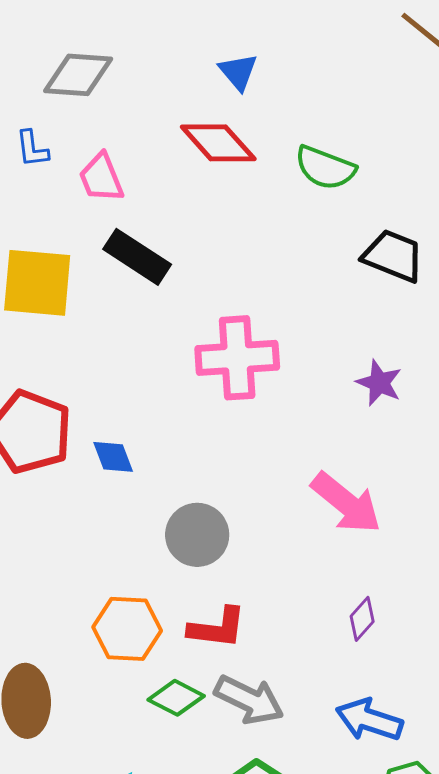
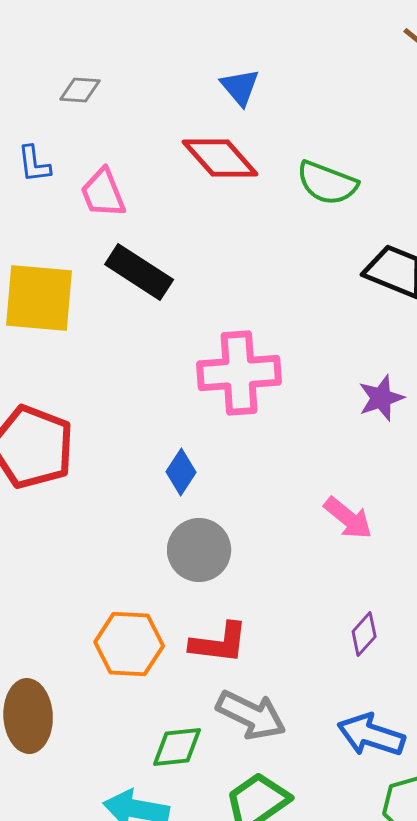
gray diamond: (78, 75) -> (80, 90), size x0.6
purple star: (379, 383) -> (381, 398), turned 30
blue diamond: (113, 457) -> (181, 472), moved, turned 54
pink arrow: (346, 503) -> (348, 518), size x0.7
green diamond: (176, 698) -> (177, 747), moved, turned -34

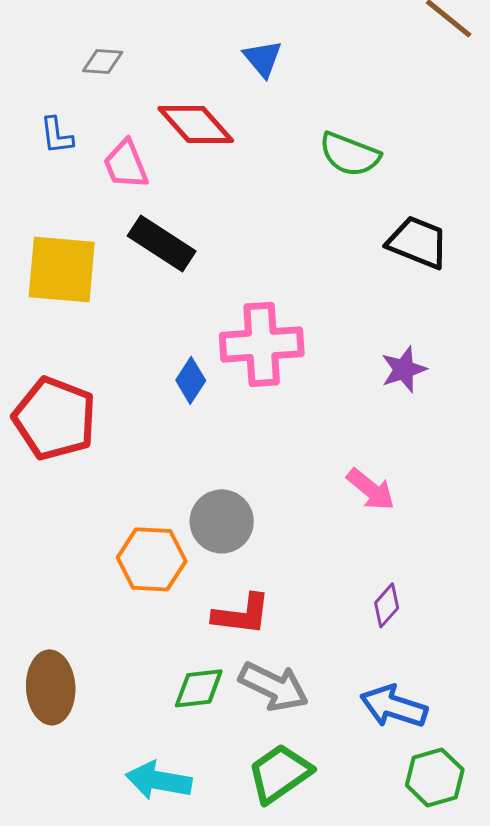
red diamond: (220, 158) -> (196, 124), moved
blue diamond: (181, 472) -> (191, 380), moved
orange hexagon: (129, 644) -> (152, 559), moved
green diamond: (177, 747) -> (199, 688), moved

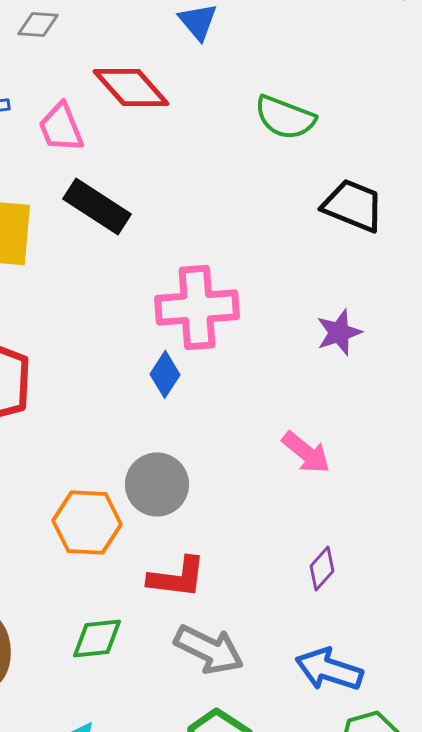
blue diamond: (191, 380) -> (165, 374), moved
green diamond: (199, 688) -> (97, 638), moved

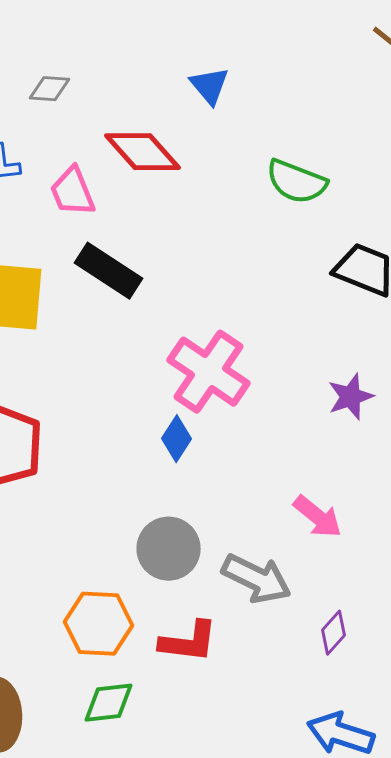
pink cross: (197, 307) -> (208, 372), turned 38
orange hexagon: (87, 522) -> (98, 624), moved
gray arrow: (209, 649) -> (256, 579), moved

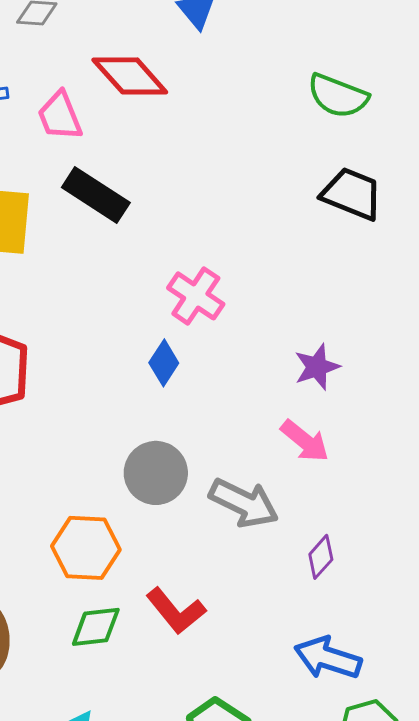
green semicircle: (296, 182) -> (338, 96), moved
pink cross: (208, 372) -> (196, 296), size x0.7
purple star: (350, 397) -> (317, 367), moved
red L-shape: (188, 642) -> (176, 611), moved, turned 44

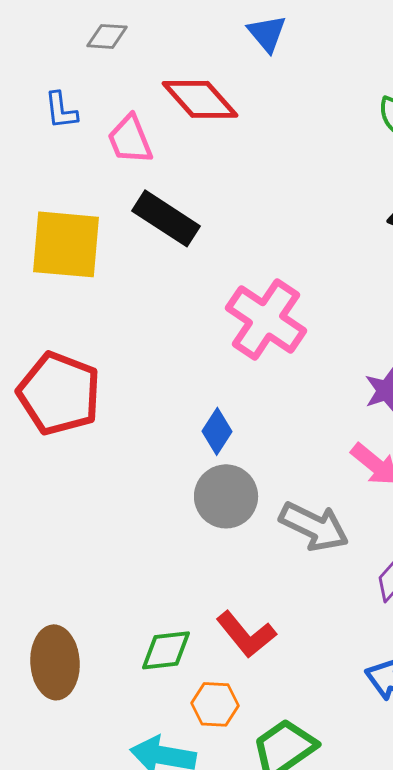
pink cross: (196, 296) -> (266, 319), size x1.4
blue diamond: (164, 363) -> (217, 431), moved
orange hexagon: (86, 548) -> (215, 704), moved, size x0.7

